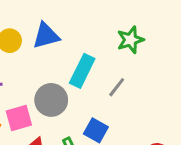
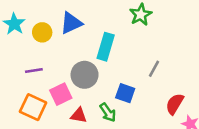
gray line: (117, 87) -> (154, 69), moved

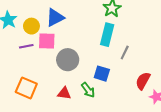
cyan rectangle: (106, 47) -> (107, 35), moved
purple line: (34, 70) -> (26, 46), moved
pink square: (61, 94) -> (47, 41), moved, turned 30

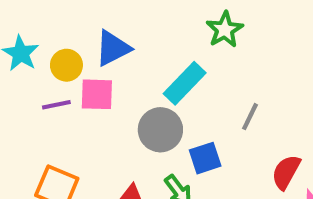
cyan rectangle: (107, 35) -> (185, 83), moved, turned 30
gray circle: (68, 60) -> (160, 130), moved
blue square: (102, 74) -> (205, 158), turned -35

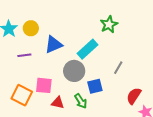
blue triangle: (113, 48) -> (54, 45), moved
yellow circle: (66, 65) -> (31, 28), moved
pink square: (97, 94) -> (44, 85), moved

